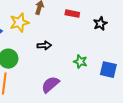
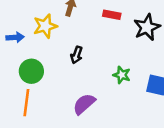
black star: (100, 24) -> (147, 27), size x1.5
black arrow: (44, 46) -> (77, 55), turned 112

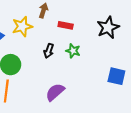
red rectangle: (112, 15) -> (66, 25), moved
green star: (122, 75) -> (73, 51), moved

